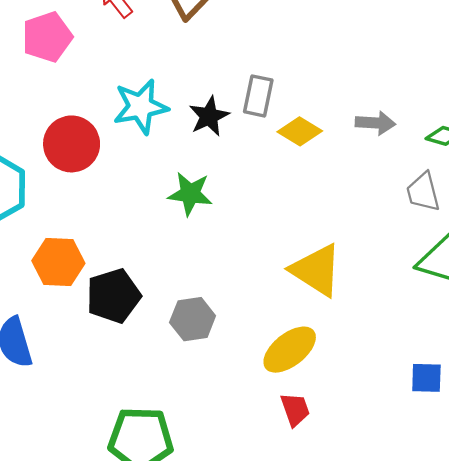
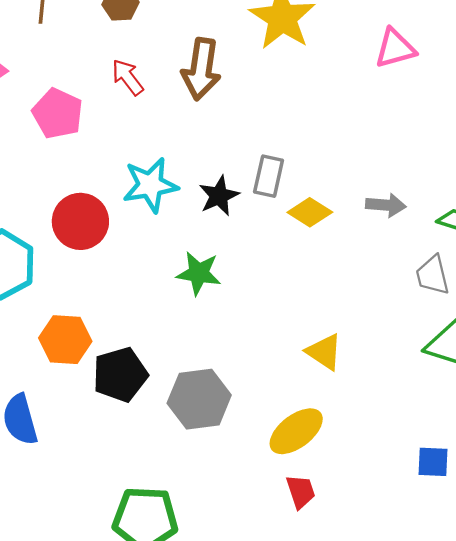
pink pentagon: (47, 37) -> (58, 114), turned -30
yellow triangle: (316, 270) -> (324, 352), size x0.7
gray hexagon: (193, 319) -> (199, 399), size x1.4

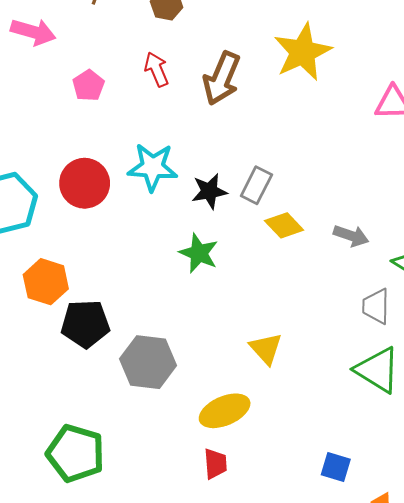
pink pentagon: (58, 114) -> (88, 85), size x0.7
green star: (199, 273) -> (199, 253), moved

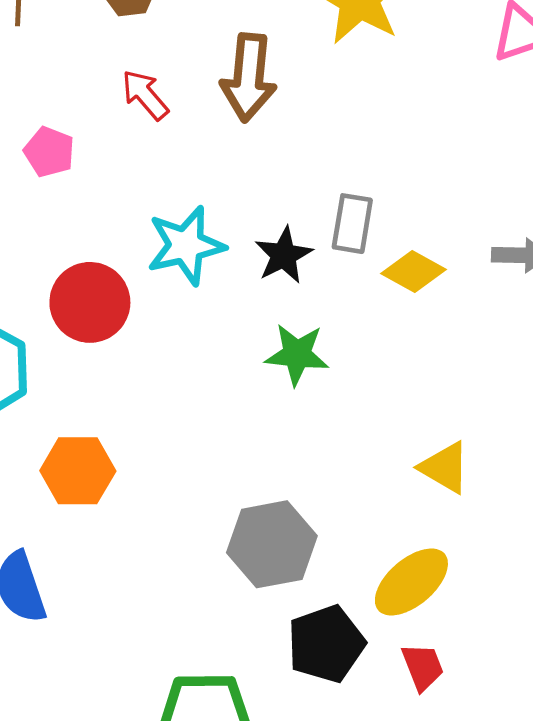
black pentagon: (85, 324) -> (326, 644), moved

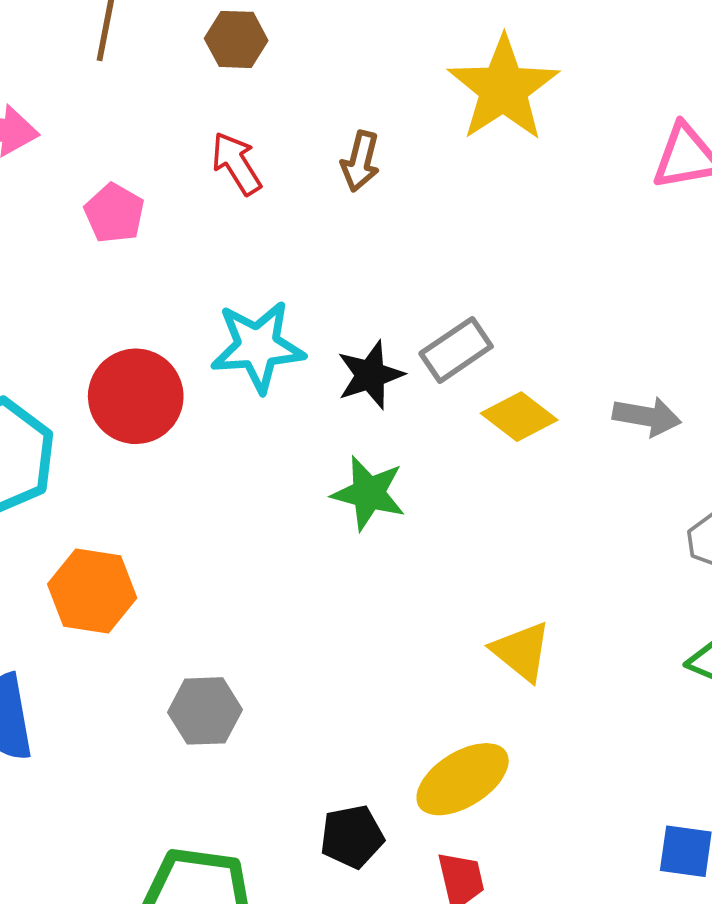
brown arrow: (249, 78) -> (360, 161), size x0.6
gray rectangle: (352, 224) -> (456, 350), turned 38
gray hexagon: (272, 544) -> (205, 711), moved, size x0.7
black pentagon: (326, 644) -> (352, 837), size x0.7

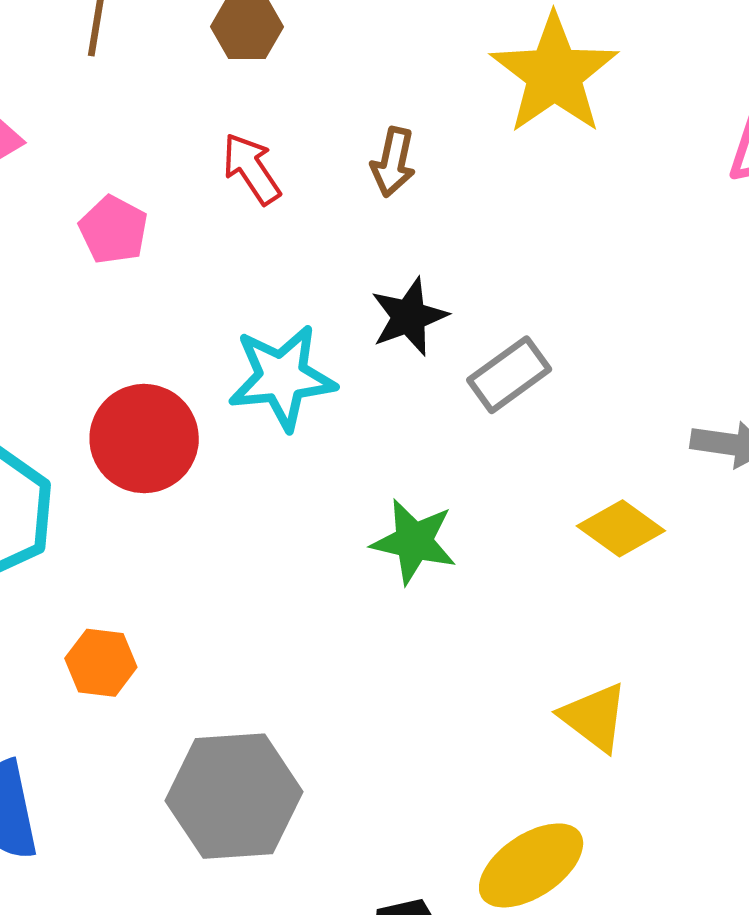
black star: (370, 375) -> (409, 317), moved
yellow diamond: (519, 417) -> (621, 528), moved
orange hexagon: (92, 591) -> (101, 663), size x0.7
gray hexagon: (205, 711) -> (234, 796), size x1.6

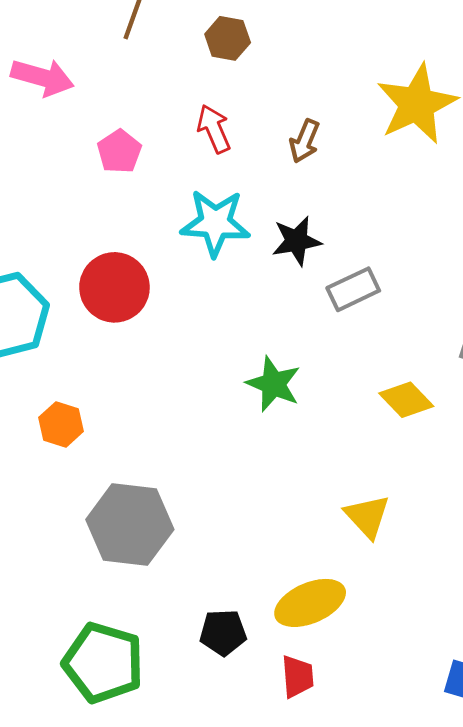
cyan star: (282, 377) -> (215, 223), moved

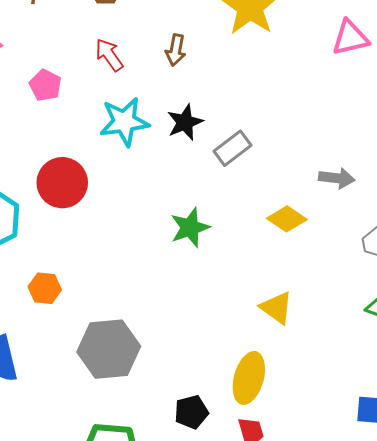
green star: (273, 384) -> (190, 228), turned -30
yellow ellipse: (310, 603) -> (249, 378), turned -39

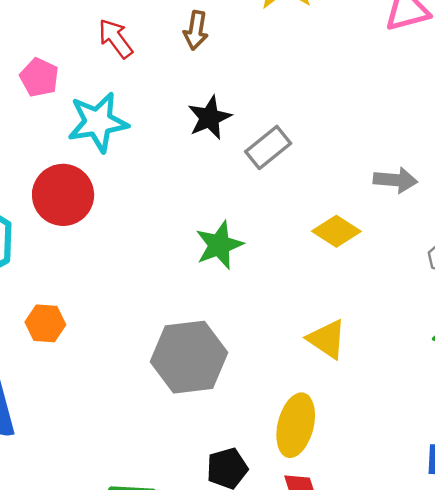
cyan star: (124, 122) -> (98, 122), moved
gray hexagon: (109, 349) -> (189, 357), moved

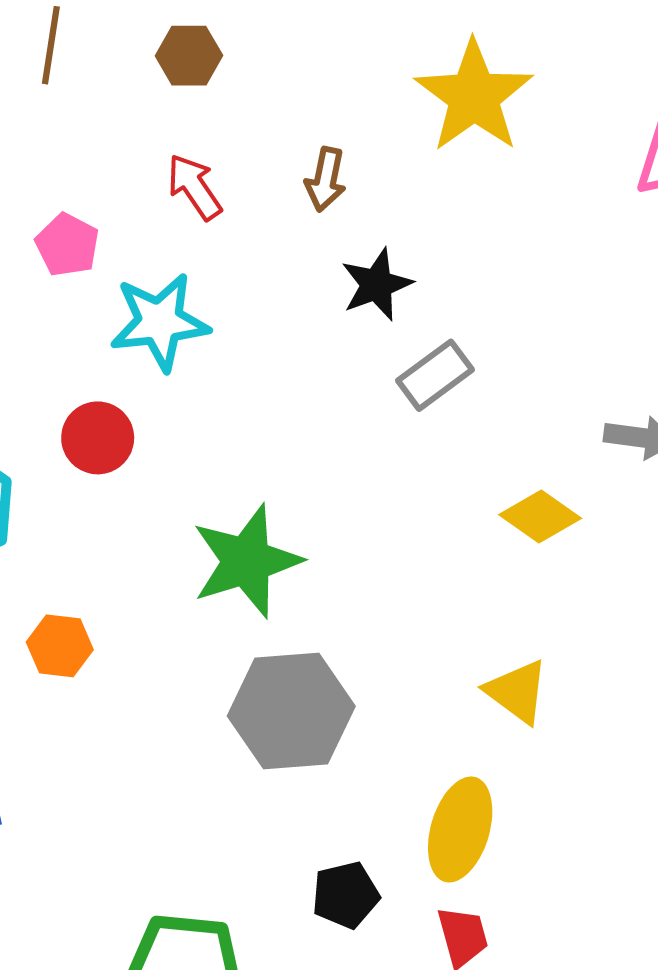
black star: (210, 118) -> (377, 285), moved
red circle: (63, 195) -> (98, 438), size x0.7
green star: (219, 245) -> (247, 561), moved, size x1.4

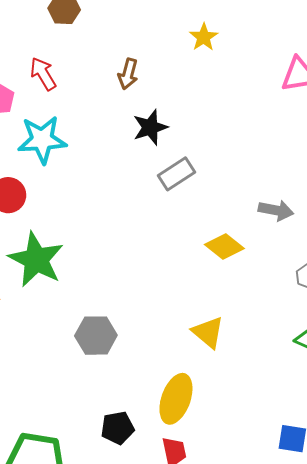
yellow star: (474, 96) -> (204, 37), size x0.5
red arrow: (194, 187) -> (43, 74), moved
green star: (247, 561) -> (36, 260), moved, turned -30
gray hexagon: (291, 711) -> (96, 336), size x0.7

